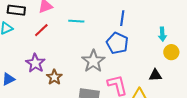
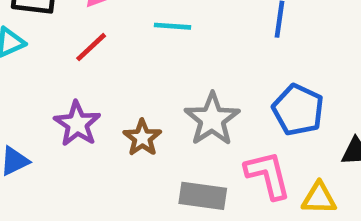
blue pentagon: (117, 43) -> (298, 110), moved
brown star: (54, 77) -> (142, 138), moved

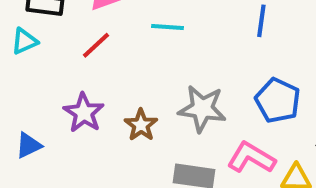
gray star: (212, 119) -> (202, 109), turned -30
pink L-shape: (268, 175) -> (251, 158), turned -45

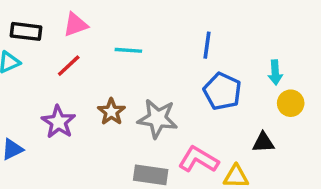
blue pentagon: (278, 100) -> (222, 91), moved
brown star: (141, 125) -> (111, 112), moved

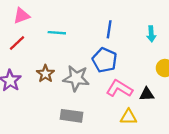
cyan arrow: (275, 72) -> (151, 34), moved
blue pentagon: (222, 91) -> (105, 60), moved
pink L-shape: (198, 160) -> (119, 89), moved

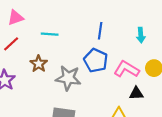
brown star: (45, 74) -> (39, 64), moved
pink L-shape: (119, 89) -> (126, 69), moved

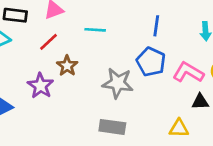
brown star: (39, 64) -> (67, 66), moved

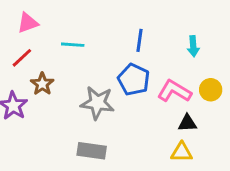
yellow triangle: (179, 128) -> (182, 152), moved

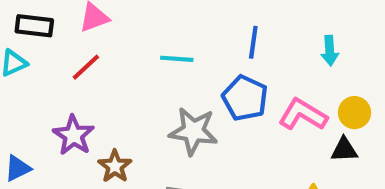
cyan line: (73, 45) -> (177, 59), moved
brown star: (42, 84) -> (115, 166), moved
black triangle: (187, 123) -> (344, 150), moved

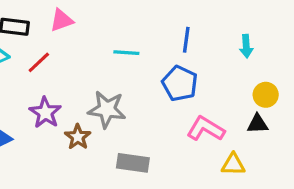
red line: (86, 67) -> (39, 62), moved
pink L-shape: (303, 115) -> (206, 129), moved
gray star: (193, 131) -> (107, 109), moved

